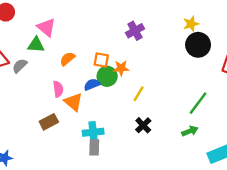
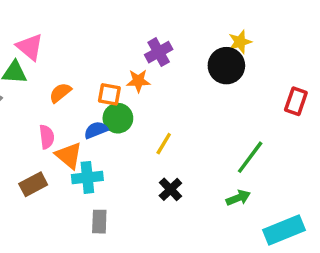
black circle: (198, 45) -> (226, 66), moved
orange star: (121, 68) -> (138, 81), moved
cyan cross: (93, 132) -> (87, 177), moved

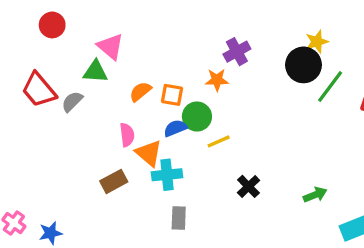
orange square: (109, 94) -> (172, 95), moved
yellow line: (164, 144) -> (219, 141), moved, turned 35
green line: (250, 157) -> (330, 87), moved

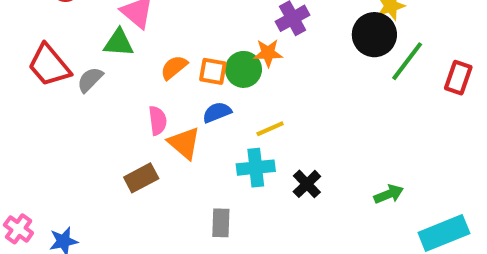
green circle: (197, 117) -> (243, 69), moved
cyan cross: (167, 175) -> (256, 168), moved

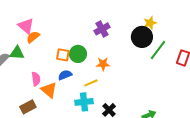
green triangle: (119, 43) -> (17, 53), moved
orange star: (268, 53) -> (103, 64), moved
orange semicircle: (174, 67) -> (33, 37), moved

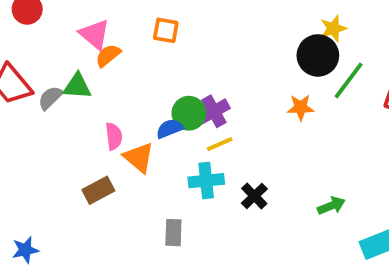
purple cross: (102, 29) -> (214, 111), moved
green circle: (78, 54) -> (189, 113), moved
orange square: (63, 55) -> (166, 30), moved
orange star: (103, 64) -> (301, 107), moved

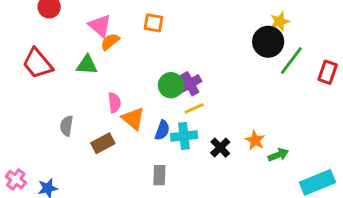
gray semicircle: (50, 98) -> (67, 126), moved, turned -36
orange star: (301, 107) -> (255, 140), moved, turned 30
blue semicircle: (170, 129) -> (162, 130), moved, turned 132

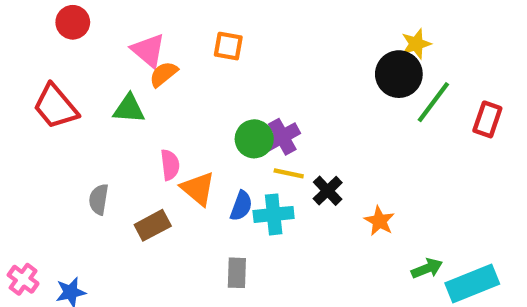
yellow line: (194, 108) -> (289, 173), turned 36
black cross: (220, 148) -> (328, 191), moved
green arrow: (278, 155) -> (427, 268), moved

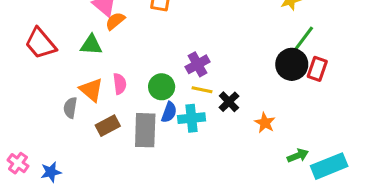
black circle: (399, 74) -> (292, 64), moved
red rectangle: (487, 119) -> (317, 69), moved
green circle: (254, 139) -> (162, 87), moved
orange triangle: (198, 189) -> (91, 90), moved
gray rectangle: (237, 273) -> (145, 130), moved, size x1.6

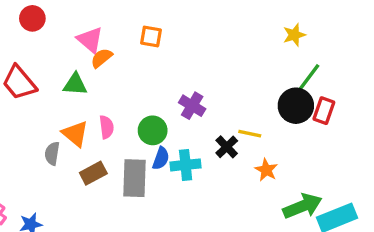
purple cross: (197, 64) -> (192, 106), turned -30
yellow line: (202, 90) -> (250, 134), moved
green arrow: (298, 156) -> (302, 206), size x1.6

